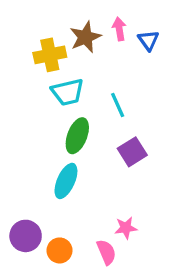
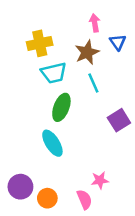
brown star: (85, 37) -> (87, 52), moved
blue triangle: (148, 40) -> (118, 42), moved
purple square: (132, 152) -> (119, 120), moved
cyan ellipse: (66, 181) -> (52, 143), turned -56

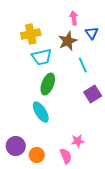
cyan line: (93, 83) -> (83, 65), moved

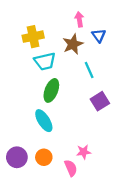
orange circle: (37, 155) -> (44, 157), moved

